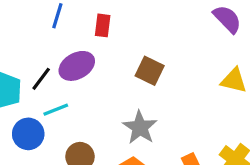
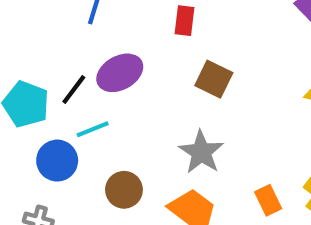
red rectangle: (103, 25) -> (185, 21), moved

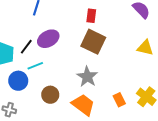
red rectangle: (185, 21) -> (91, 16), moved
brown square: (214, 79) -> (93, 42), size x1.4

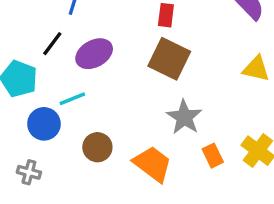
black line: (26, 47) -> (52, 44), moved
gray star: (87, 77) -> (184, 117), moved

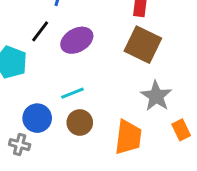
cyan line: (72, 99) -> (72, 93), moved
blue circle: (44, 124) -> (37, 118), moved
orange trapezoid: (153, 164) -> (128, 137), turned 60

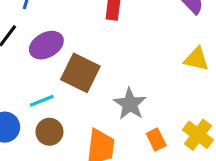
brown square: (143, 45) -> (80, 73), moved

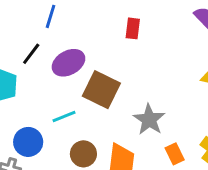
brown circle: (49, 132) -> (83, 154), moved

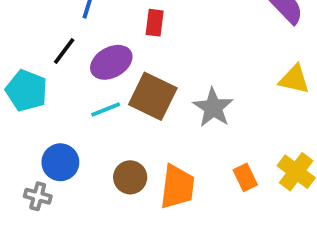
red rectangle: (133, 28) -> (155, 23), moved
cyan line: (64, 117) -> (106, 109), moved
gray star: (149, 120) -> (213, 108), moved

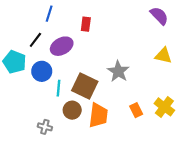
brown square: (153, 96) -> (85, 86), moved
cyan line: (106, 109) -> (59, 88), moved, turned -63
blue circle: (60, 162) -> (42, 71), moved
gray cross: (38, 196) -> (45, 127), moved

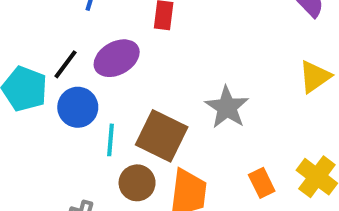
black line: (35, 40) -> (66, 64), moved
yellow triangle: (163, 56) -> (315, 77), turned -48

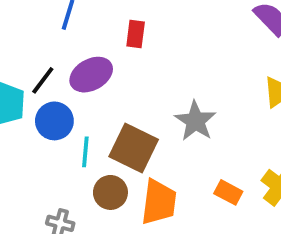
orange rectangle: (262, 183) -> (228, 192), turned -36

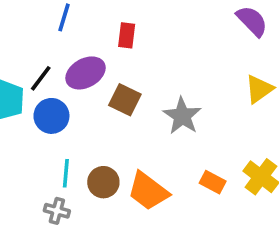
brown square: (134, 148) -> (125, 100), moved, size x0.7
cyan line: (85, 152) -> (66, 173), moved
orange trapezoid: (159, 202) -> (148, 191), turned 120

